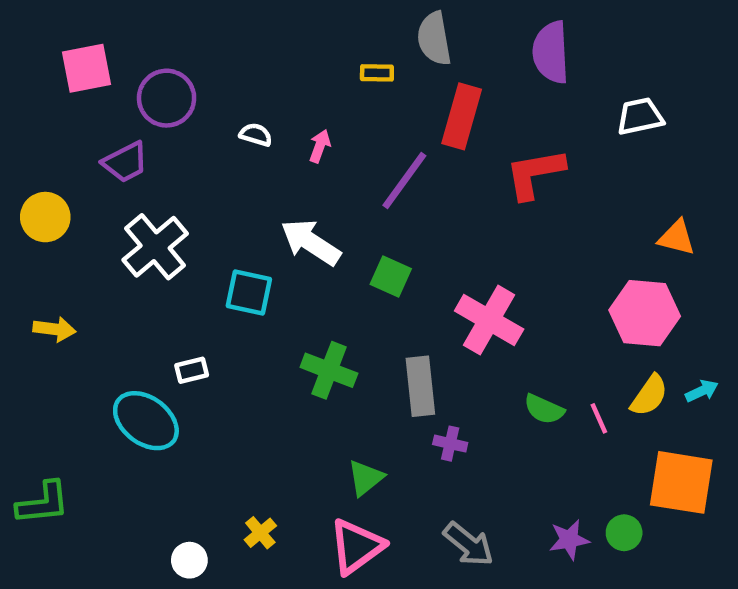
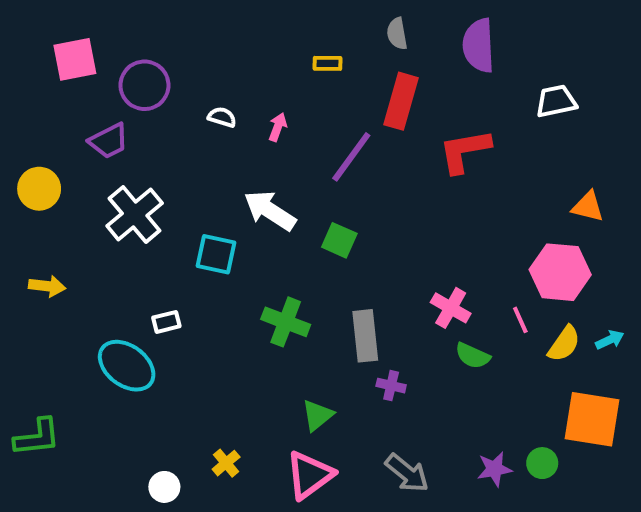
gray semicircle: (434, 39) -> (397, 34), moved, size x0.7
pink cross: (489, 320) -> (451, 308), moved, size x0.7
pink line: (599, 418) -> (520, 320), moved

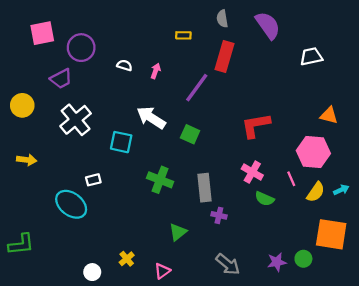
purple semicircle: (479, 45) -> (268, 25), turned 148
red L-shape: (465, 151) -> (256, 125), moved
pink triangle: (310, 475) -> (162, 271), moved, size x0.6

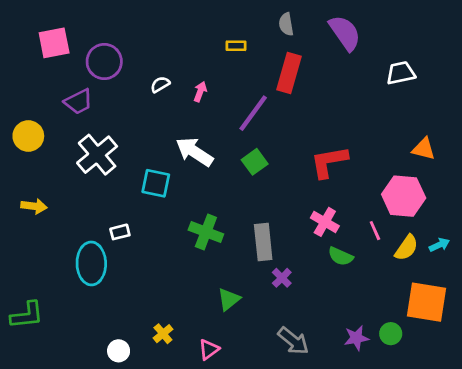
white semicircle: (124, 65) -> (160, 84), turned -48
green square: (190, 134) -> (255, 162), moved, turned 30
cyan ellipse: (71, 204) -> (91, 263), turned 52
purple cross: (219, 215) -> (282, 278), turned 32

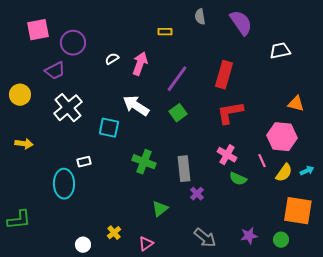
red rectangle: (289, 73) -> (224, 75), moved
pink arrow: (200, 92) -> (140, 64), size x1.6
green circle: (391, 334) -> (281, 240), moved

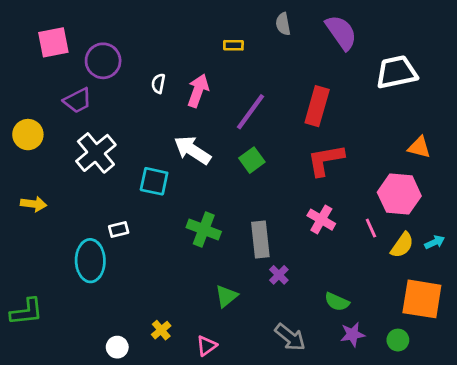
white trapezoid: (280, 51) -> (396, 72), size x1.4
white semicircle: (112, 59) -> (158, 83), turned -48
green semicircle: (238, 179) -> (337, 302), moved

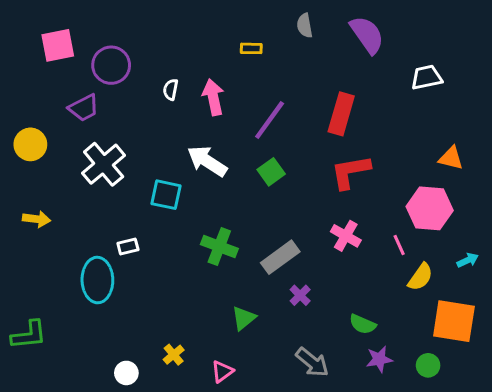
white trapezoid: (396, 72) -> (427, 77), size x0.7
pink arrow: (198, 91) -> (213, 97), turned -32
gray rectangle: (260, 239) -> (280, 257), turned 60
yellow semicircle: (402, 245) -> (420, 277), moved

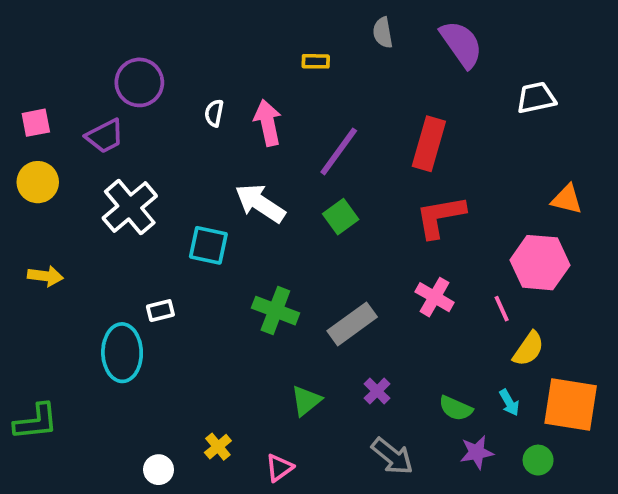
pink square: (58, 45) -> (36, 123), moved, size x0.7
cyan arrow: (468, 260) -> (509, 403), moved, turned 85
purple cross: (300, 295) -> (377, 391), moved

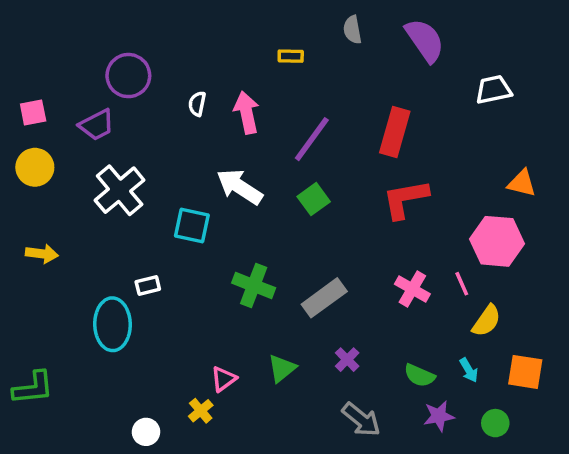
pink cross: (435, 297) -> (412, 289), moved
orange square: (571, 404) -> (525, 372), size x0.7
pink triangle: (279, 468) -> (224, 379), moved

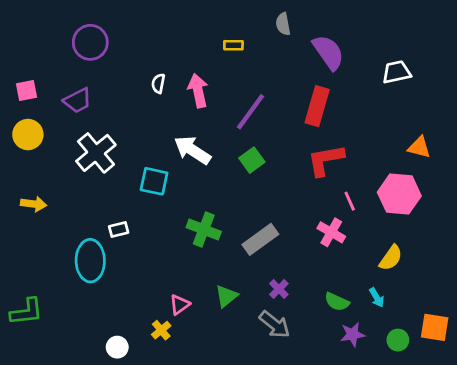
purple semicircle: (425, 40) -> (328, 52), moved
purple circle: (128, 76) -> (90, 42), moved
pink line: (462, 284) -> (350, 201), moved
orange square: (525, 372) -> (435, 327), moved
gray arrow: (361, 420) -> (275, 324), moved

